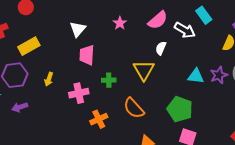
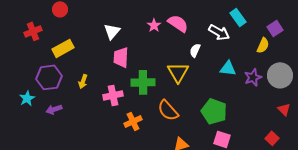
pink semicircle: (158, 20) -> (178, 23), moved, turned -105
cyan triangle: (196, 76) -> (228, 68), moved
green cross: (109, 80) -> (143, 82), size x1.6

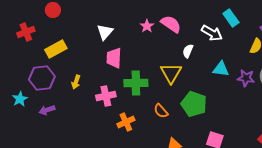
purple star: (253, 77) -> (246, 78), turned 30
orange semicircle: (168, 110) -> (161, 111), size x0.7
green pentagon: (214, 111) -> (194, 104), moved

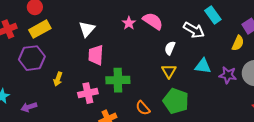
yellow rectangle: (56, 49) -> (40, 29), moved
yellow triangle: (171, 73) -> (169, 71), moved, size x0.7
purple hexagon: (42, 78) -> (32, 58), moved

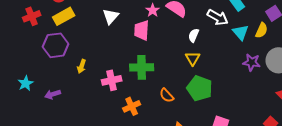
pink trapezoid: (96, 55) -> (142, 30), moved
cyan triangle: (203, 66) -> (241, 32), moved, turned 42

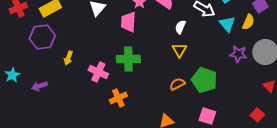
pink cross: (112, 80) -> (98, 72), turned 36
green pentagon: (200, 88) -> (204, 80), moved
orange semicircle: (167, 95) -> (177, 84), moved, turned 105

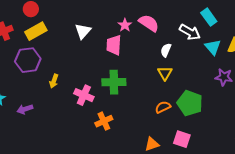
pink square: (207, 116) -> (182, 139), moved

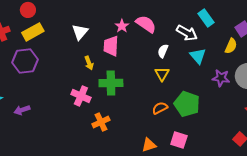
cyan triangle: (213, 47) -> (198, 56), moved
yellow arrow: (54, 81) -> (89, 63), moved, turned -40

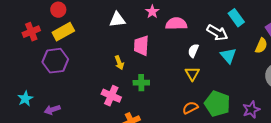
pink semicircle: (146, 24) -> (176, 24), turned -35
pink star: (122, 26) -> (152, 12), moved
white triangle: (80, 32) -> (117, 20), moved, turned 42
purple star: (221, 78) -> (251, 110), moved, turned -30
green cross: (111, 83) -> (141, 83), size x0.7

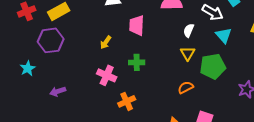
yellow arrow: (119, 63) -> (106, 42), moved, turned 56
cyan star: (25, 99) -> (28, 68), moved
green pentagon: (217, 104) -> (213, 66), moved, turned -30
purple arrow: (52, 110) -> (58, 91), moved

